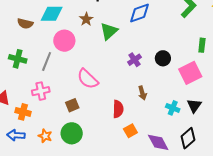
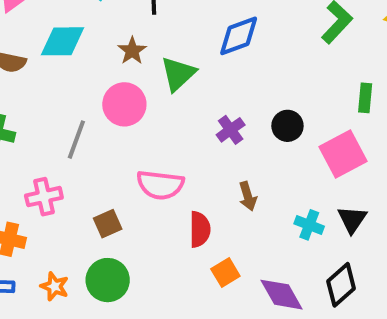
pink circle: (64, 41) -> (124, 104), moved
gray line: (47, 62) -> (76, 140), moved
pink semicircle: (88, 79) -> (160, 185), moved, turned -35

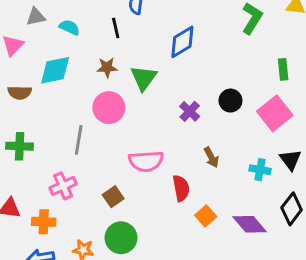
brown star: (132, 51) -> (107, 67), turned -30

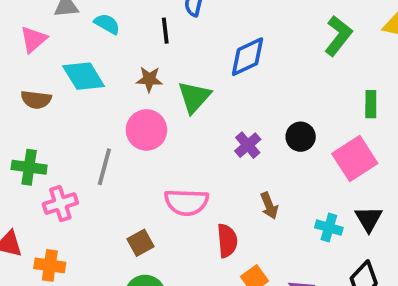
cyan diamond: (55, 70) -> (84, 76), turned 64
pink cross: (63, 186) -> (60, 204), moved

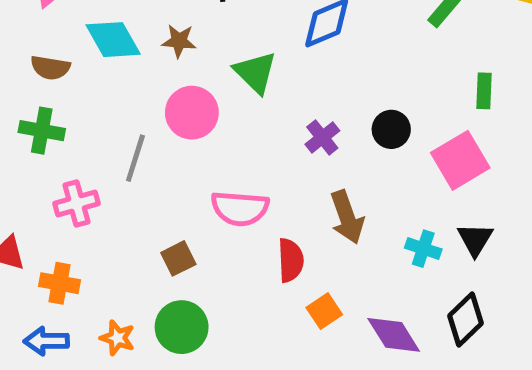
brown star: (149, 79) -> (179, 41), moved
green triangle: (194, 97) -> (255, 72), turned -30
green cross: (29, 167) -> (42, 131), moved
brown arrow: (269, 206) -> (347, 217), size x1.5

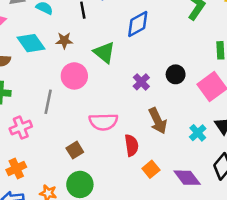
cyan cross: (423, 249) -> (198, 133), turned 35
orange cross: (60, 283) -> (16, 168), turned -30

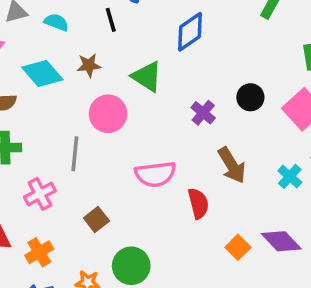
brown square: (75, 150) -> (96, 220), moved
orange square: (151, 169) -> (238, 247), moved

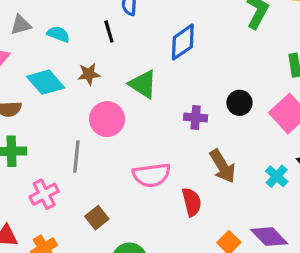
purple cross: (203, 113) -> (196, 117), turned -35

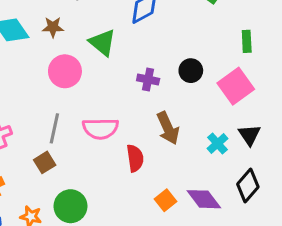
gray line: (76, 156) -> (54, 128), moved

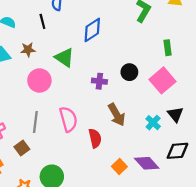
pink semicircle: (100, 129) -> (68, 119), turned -100
brown square: (45, 162) -> (22, 148), moved
black diamond: (248, 186) -> (177, 151), turned 50

